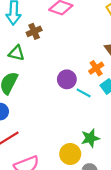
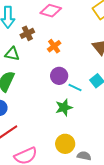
orange cross: (96, 68) -> (54, 46), moved
green star: (90, 138) -> (64, 107), moved

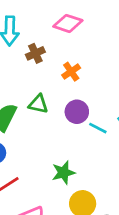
green triangle: (12, 54) -> (38, 104), moved
green star: (64, 107) -> (63, 173), moved

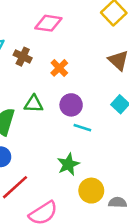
brown cross: (35, 53) -> (23, 57), turned -30
cyan line: (98, 128) -> (82, 128), moved

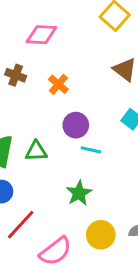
green triangle: (34, 104) -> (36, 151), moved
yellow circle: (91, 191) -> (101, 235), moved

